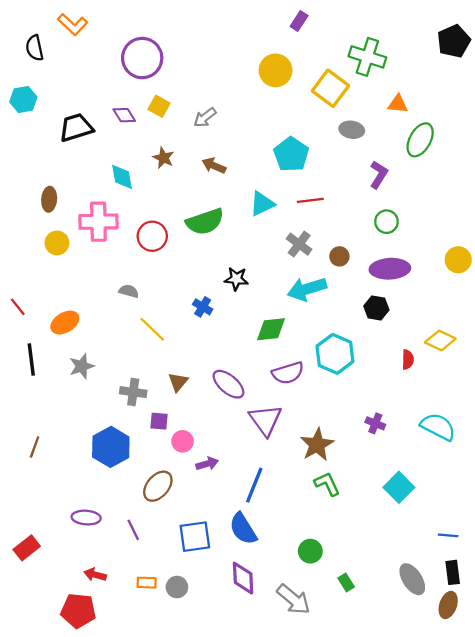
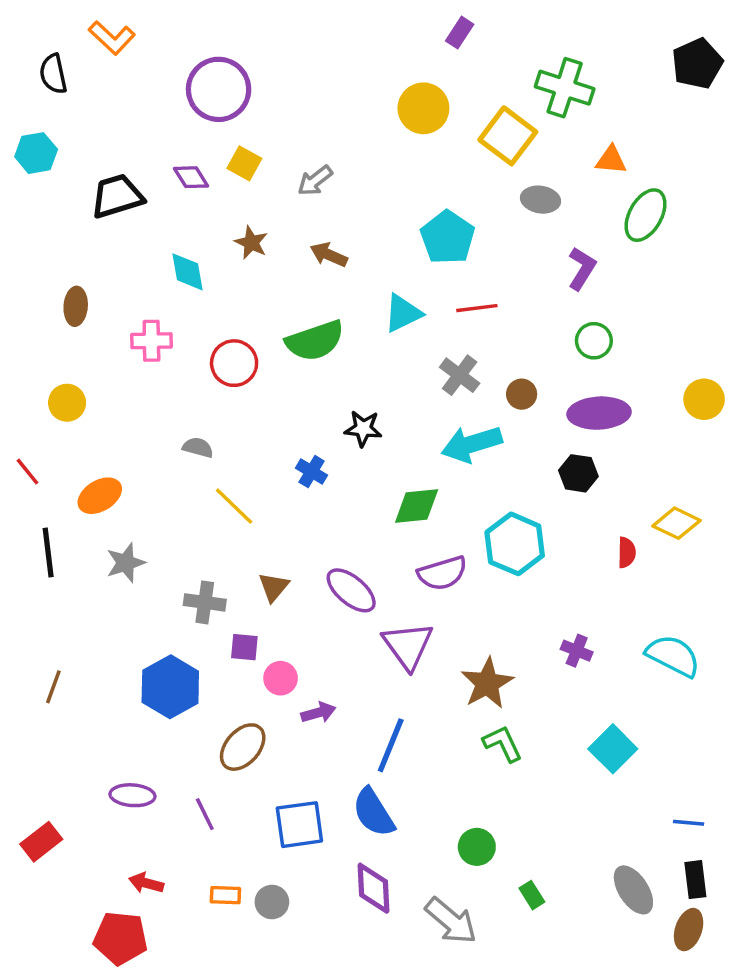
pink cross: (98, 222) -> (151, 341), size x0.7
yellow circle: (57, 243) -> (67, 403), moved

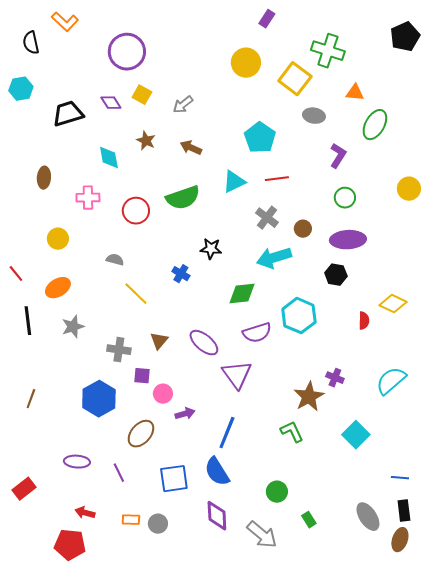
yellow circle: (704, 399) -> (409, 189), moved
yellow circle: (67, 403) -> (58, 239), moved
cyan semicircle: (673, 656) -> (391, 381), turned -68
brown star: (487, 683) -> (309, 397), moved

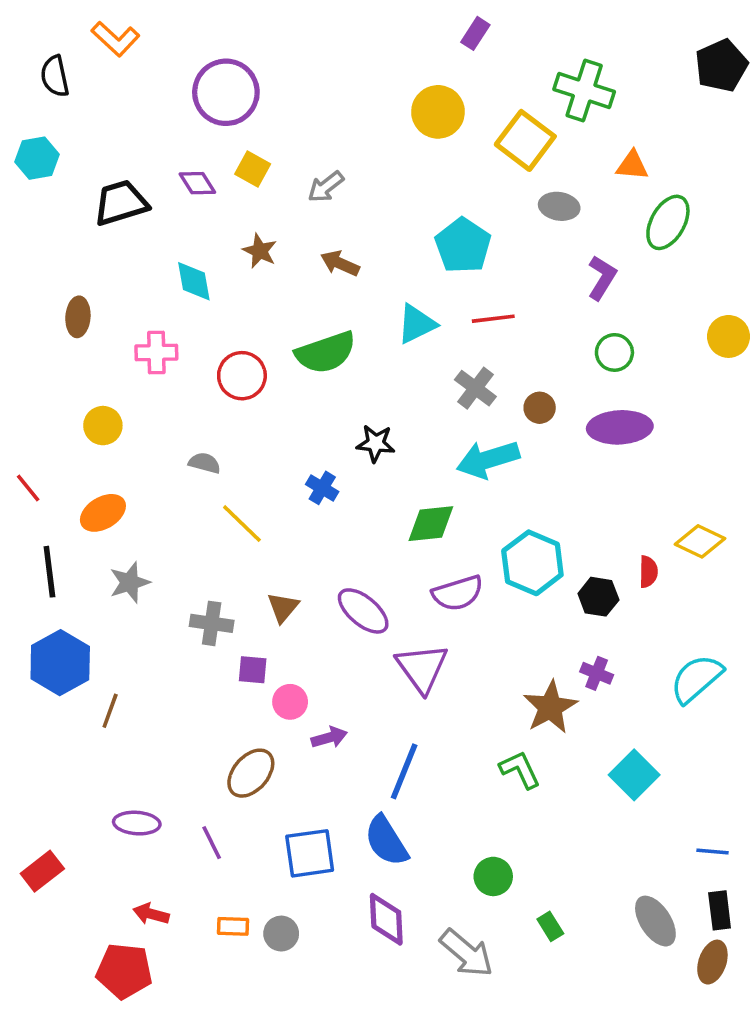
black hexagon: (336, 275) -> (598, 597), moved
brown line: (31, 399) -> (110, 711), moved
blue hexagon: (99, 399) -> (60, 663), moved

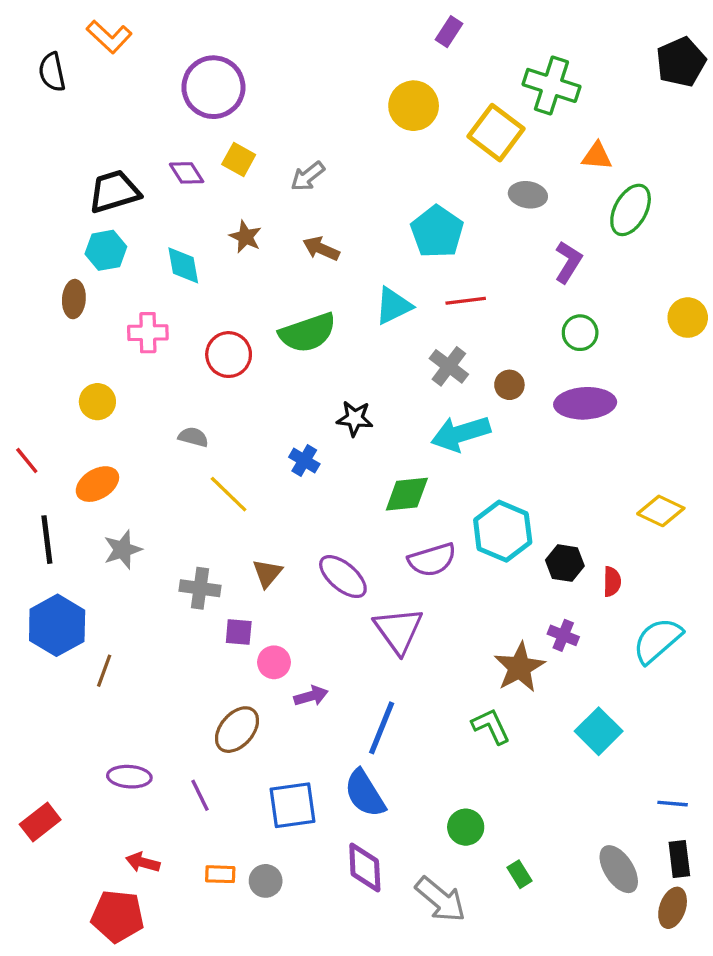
cyan hexagon: (37, 158) -> (106, 250), moved
red semicircle: (648, 572) -> (612, 582), moved

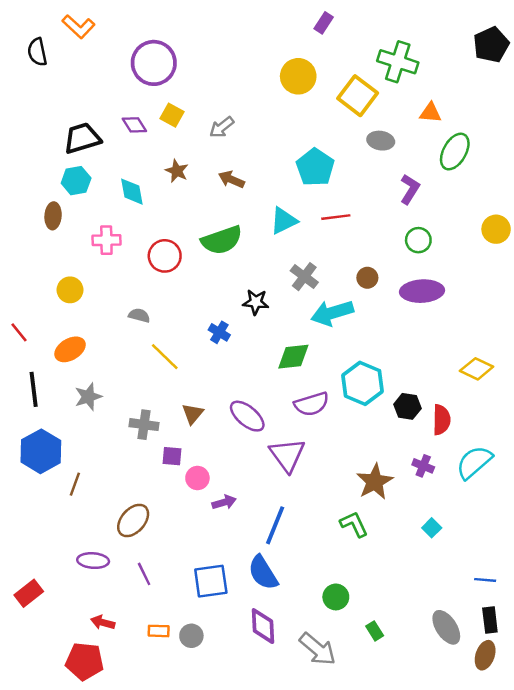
gray cross: (449, 366) -> (304, 277), moved
red semicircle: (612, 582) -> (441, 420), size x1.4
purple cross: (563, 635) -> (423, 466), moved
brown ellipse: (237, 730) -> (133, 520), moved
cyan square: (599, 731) -> (432, 528), size x0.6

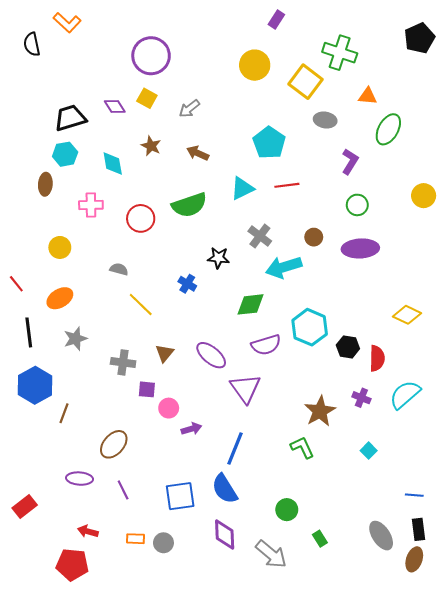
purple circle: (154, 63) -> (151, 56), moved

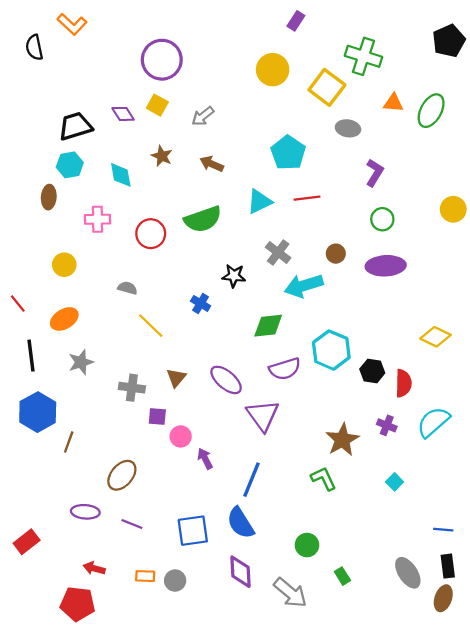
green ellipse: (388, 129) -> (431, 111), moved
purple arrow: (191, 429) -> (205, 459), turned -102
purple line: (123, 490) -> (132, 524), turned -42

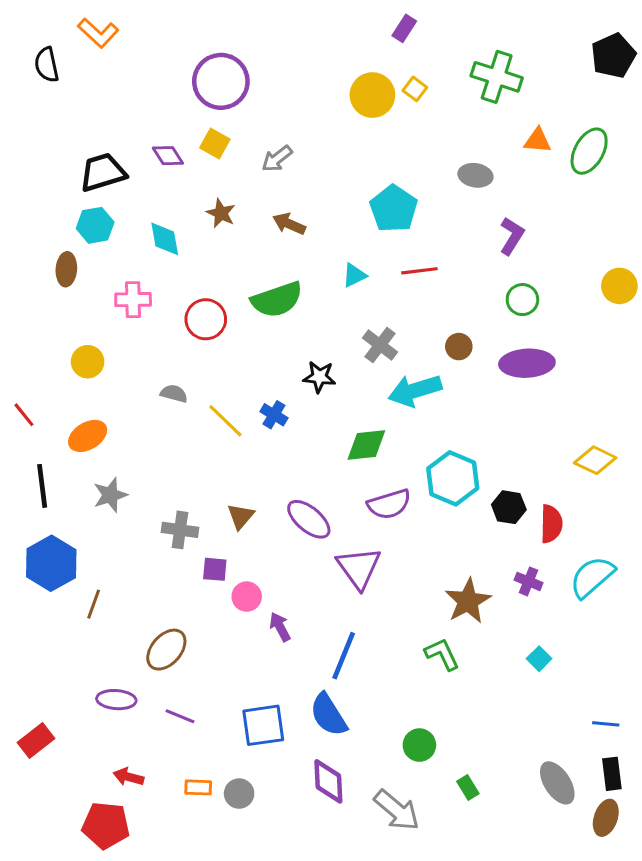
yellow square: (327, 87) -> (415, 89), moved, size x0.5
cyan triangle: (259, 202) -> (354, 275), size x0.7
yellow line: (151, 326) -> (225, 421), moved

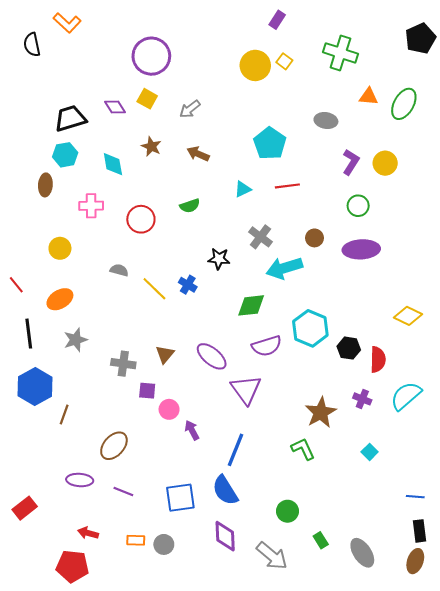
yellow circle: (619, 286) -> (385, 163), moved
green semicircle: (277, 300) -> (190, 206), size x0.6
gray ellipse: (557, 783) -> (362, 553), moved

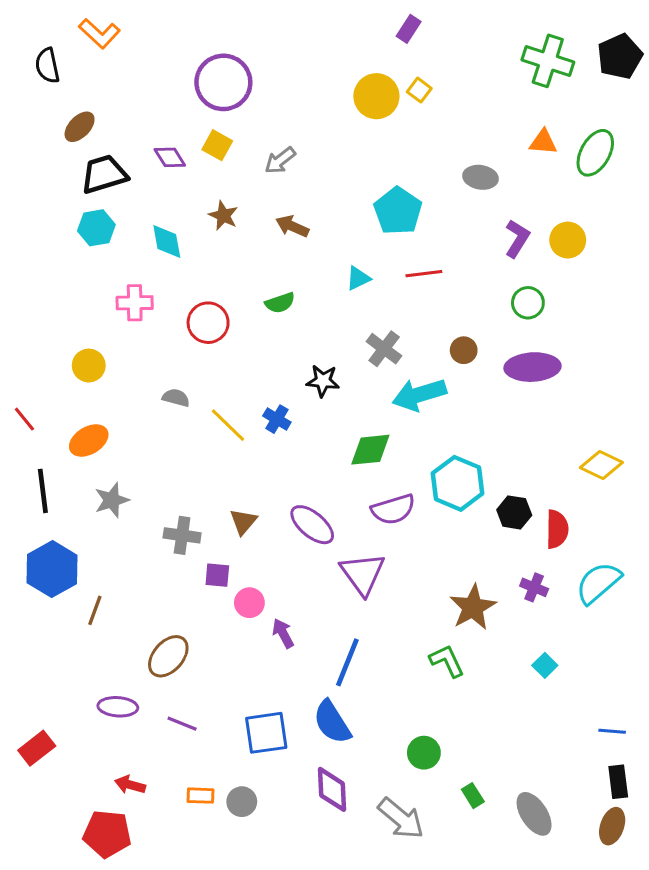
green cross: (340, 53) -> (548, 61), moved
brown ellipse: (45, 185) -> (80, 127), moved, turned 40

